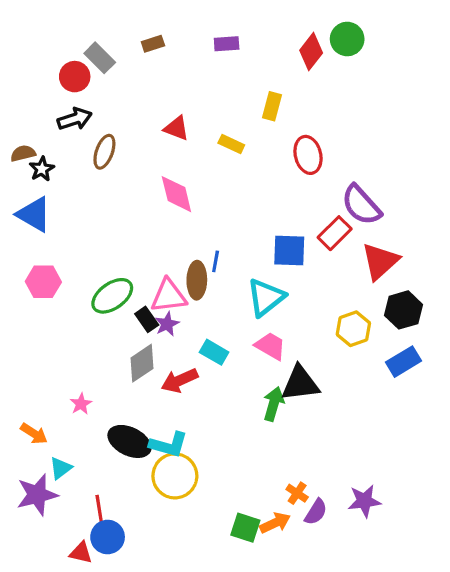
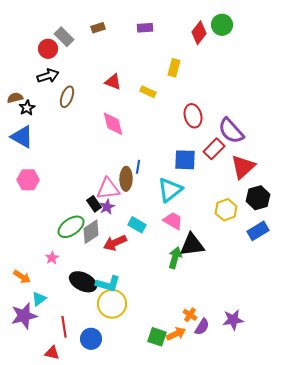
red ellipse: (308, 155) -> (193, 116), moved
green ellipse: (112, 296) -> (71, 227), moved
blue circle: (108, 537) -> (91, 339), moved

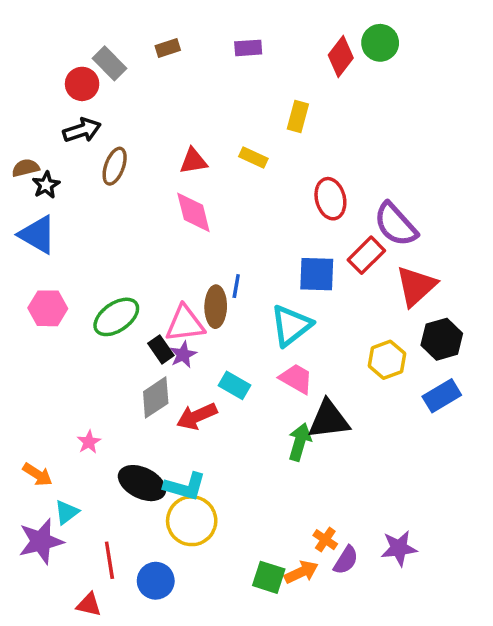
red triangle: (113, 82) -> (193, 161), moved, turned -30
green ellipse: (71, 227) -> (116, 317), moved

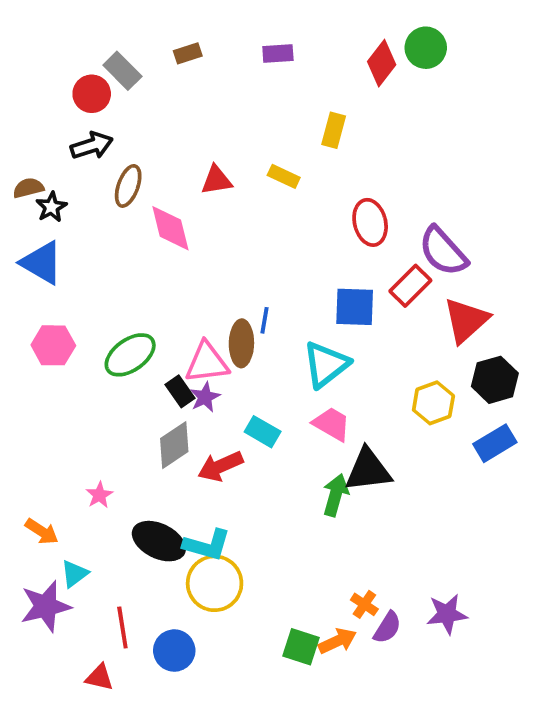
pink diamond: (193, 212) -> (170, 228), moved

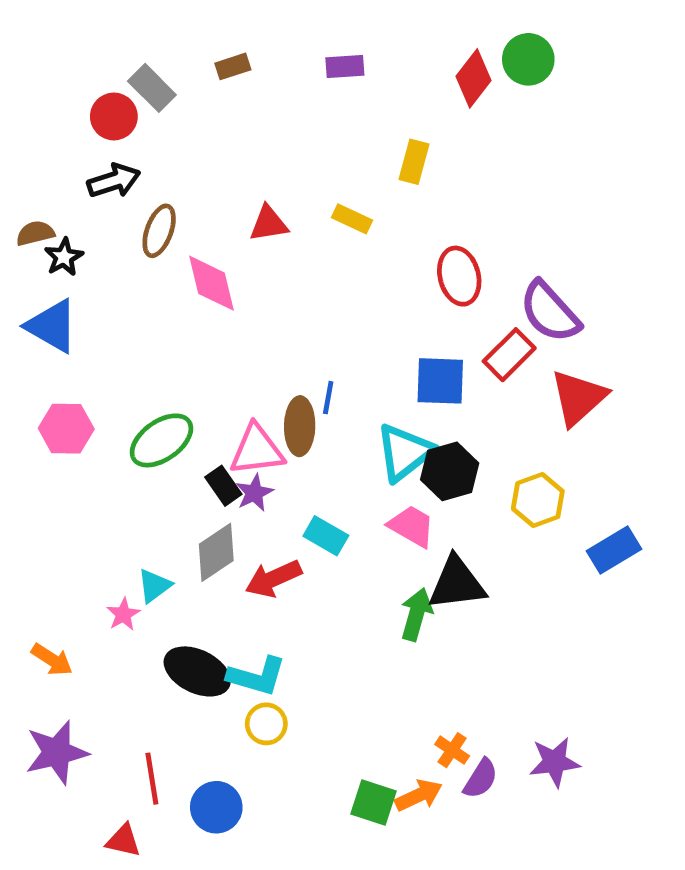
black hexagon: (495, 380) -> (450, 471), moved
cyan triangle: (74, 574) -> (154, 586), moved
yellow circle: (215, 583) -> (266, 724), size x0.6

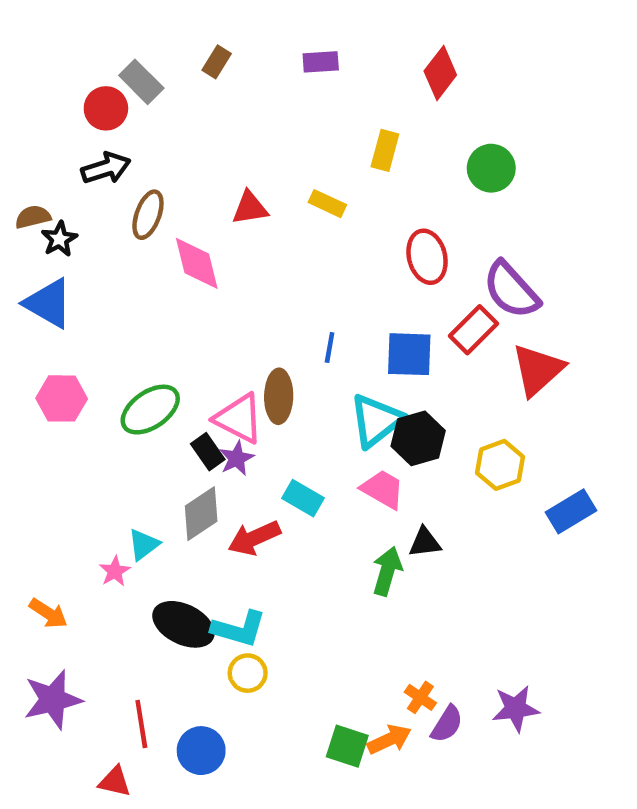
green circle: (528, 59) -> (491, 168), moved
brown rectangle: (233, 66) -> (217, 62), turned -40
blue line: (328, 398) -> (330, 348), moved
pink triangle: (257, 450) -> (239, 418), turned 34
black triangle: (457, 583) -> (425, 542), size x0.6

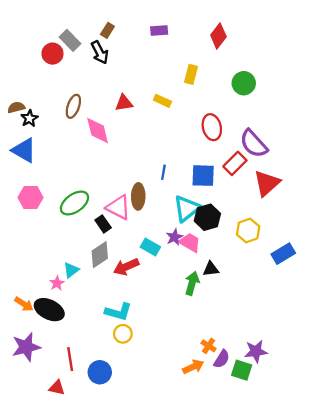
black arrow: (106, 168) -> (100, 52), moved, turned 80
purple star: (237, 458) -> (174, 237), moved
black ellipse: (183, 624) -> (49, 310), moved
green square: (347, 746) -> (242, 370), moved

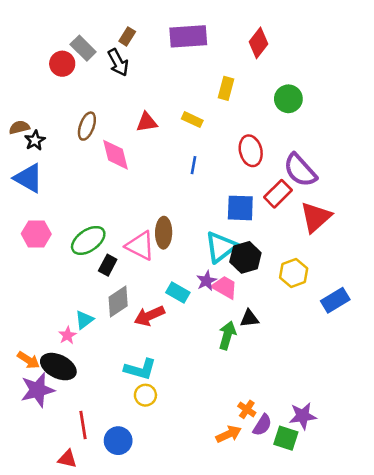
purple rectangle: (159, 30) -> (188, 36), size x1.8
blue line: (163, 172) -> (193, 165), moved
black rectangle: (103, 224) -> (108, 265), moved, turned 63
purple star: (26, 347) -> (38, 390), moved

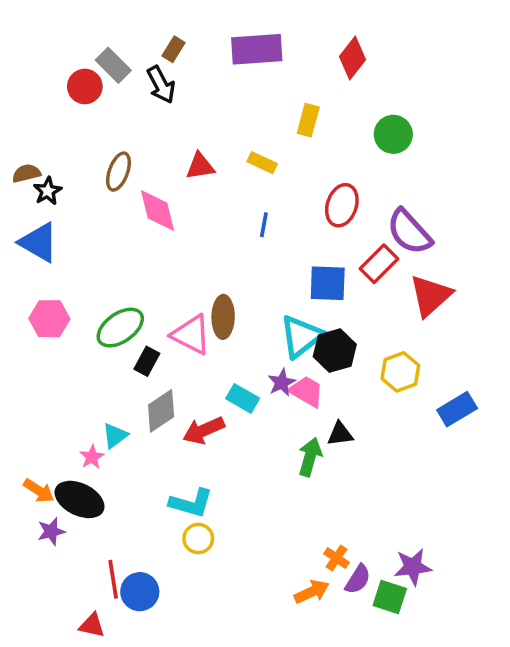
red ellipse: (251, 151) -> (342, 205), turned 32
purple star: (38, 390) -> (51, 531), size x0.6
blue circle: (118, 441) -> (140, 592), moved

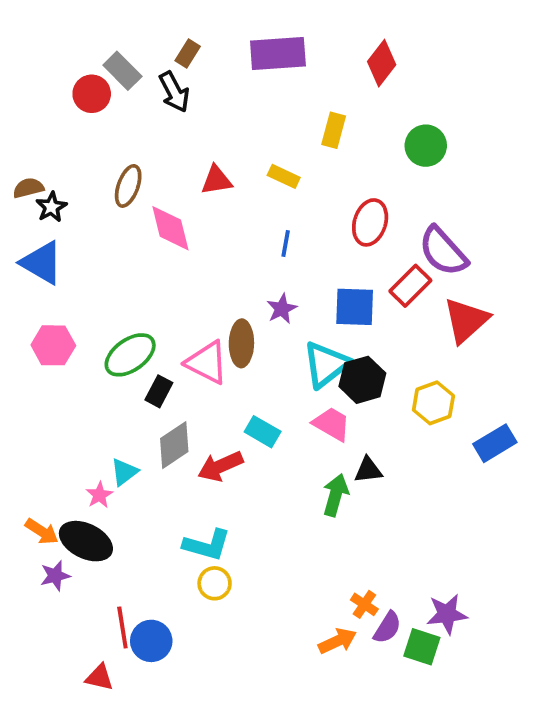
purple star: (282, 382) -> (282, 309), moved

